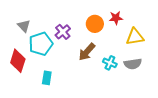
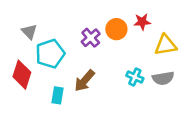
purple cross: (63, 32) -> (91, 38), moved
brown arrow: (87, 52) -> (84, 81), moved

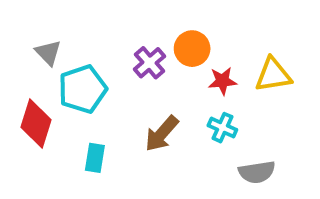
red star: (142, 22) -> (222, 81), moved
gray semicircle: (163, 78) -> (257, 172), moved
brown arrow: (84, 81) -> (162, 134), moved

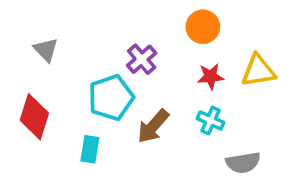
orange circle: (192, 49) -> (203, 27), moved
cyan pentagon: (83, 89) -> (111, 98), moved

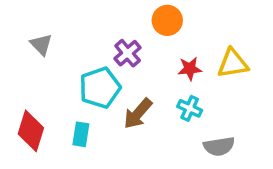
orange circle: (203, 27) -> (167, 20), moved
red diamond: (34, 117) -> (31, 131), moved

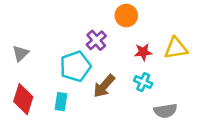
gray triangle: (41, 45) -> (21, 53), moved, turned 30

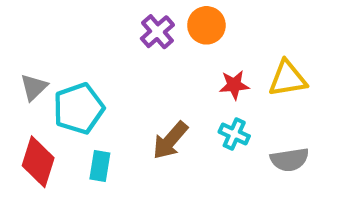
purple cross: (96, 40) -> (157, 32), moved
cyan pentagon: (75, 66) -> (79, 108), moved
gray semicircle: (165, 111) -> (290, 160), moved

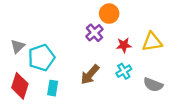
purple cross: (157, 32) -> (94, 33), moved
cyan cross: (234, 134) -> (124, 71), turned 35
gray semicircle: (290, 160) -> (153, 85), turned 30

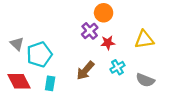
red star: (124, 45) -> (108, 43), moved
gray triangle: (18, 46) -> (17, 44), turned -32
red diamond: (20, 86) -> (19, 81), turned -45

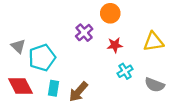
purple cross: (90, 31) -> (84, 33), moved
brown arrow: (85, 71) -> (78, 92), moved

